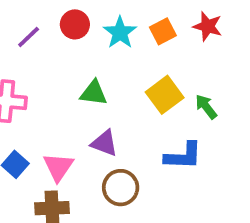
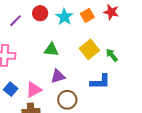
purple triangle: (104, 143) -> (58, 76), turned -35
pink triangle: (58, 167) -> (34, 90), turned 30

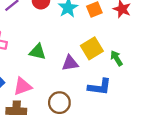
green triangle: (51, 50) -> (38, 52), moved
purple triangle: (58, 76) -> (70, 63), moved

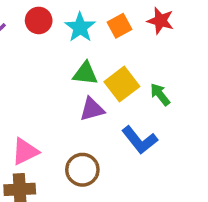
green triangle: (38, 52) -> (85, 73), moved
blue L-shape: (100, 87) -> (140, 140), turned 50

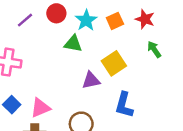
green triangle: (85, 73) -> (73, 44), moved
green arrow: (160, 95) -> (154, 49), moved
blue L-shape: (140, 140) -> (124, 105), turned 50

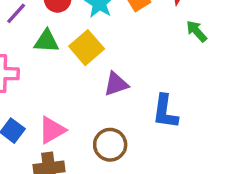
green triangle: (73, 44) -> (46, 41), moved
yellow square: (114, 63) -> (87, 48), moved

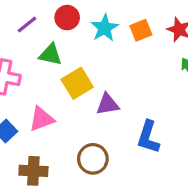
yellow square: (87, 48) -> (77, 83), moved
pink triangle: (52, 130) -> (42, 119), moved

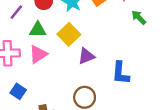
yellow square: (77, 83) -> (69, 34), moved
pink triangle: (42, 119) -> (38, 54), moved

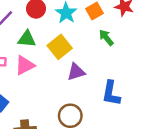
green arrow: (139, 17) -> (106, 38), moved

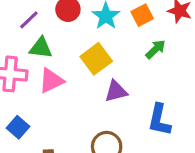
green arrow: (106, 38) -> (156, 49), turned 84
green triangle: (27, 39) -> (41, 48), moved

